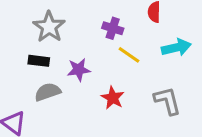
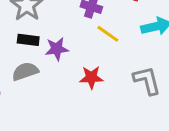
black rectangle: (39, 61) -> (28, 40), moved
red star: (113, 98) -> (91, 77), turned -30

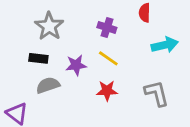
yellow line: (108, 34) -> (108, 58), moved
black rectangle: (28, 40) -> (38, 58), moved

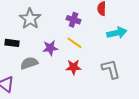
black rectangle: (38, 58) -> (12, 43), moved

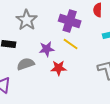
purple cross: (73, 20) -> (70, 21), size x1.5
red star: (73, 67) -> (59, 68), moved

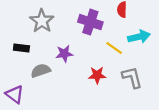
yellow line: (71, 44) -> (114, 48), moved
red star: (59, 68) -> (97, 75), moved

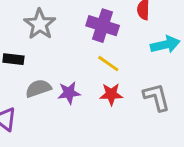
yellow line: (114, 48) -> (108, 64), moved
purple star: (64, 54) -> (69, 93), moved

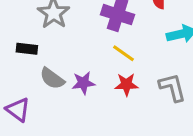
gray semicircle: (38, 88) -> (52, 78), turned -125

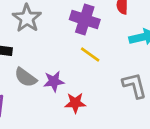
red star: (126, 84) -> (75, 103), moved

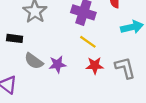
red star: (75, 103) -> (95, 66), moved

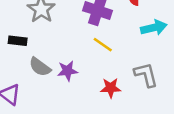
red star: (95, 66) -> (111, 88), moved

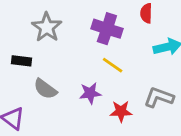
purple star: (67, 71) -> (90, 93), moved
gray L-shape: (146, 75) -> (159, 97), turned -56

